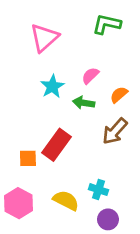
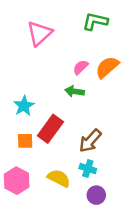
cyan star: (52, 86) -> (24, 106), moved
orange semicircle: (119, 95) -> (107, 67), moved, size x1.5
brown arrow: (115, 131) -> (90, 141), moved

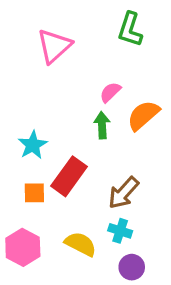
green L-shape: (95, 21) -> (130, 29), turned -85
orange semicircle: (107, 67) -> (143, 115), moved
green arrow: (75, 91) -> (102, 125), turned 78

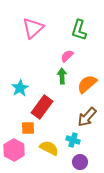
green L-shape: (130, 29) -> (79, 30), moved
orange semicircle: (143, 115) -> (87, 84), moved
orange square: (34, 193) -> (28, 128), moved
brown arrow: (123, 193) -> (87, 117), moved

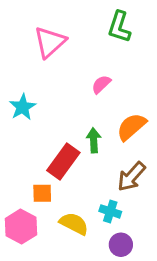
green L-shape: (79, 30) -> (119, 27), moved
green arrow: (62, 76) -> (94, 140), moved
cyan star: (20, 88) -> (23, 107), moved

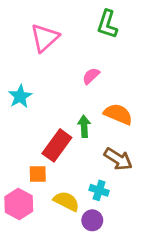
orange semicircle: (131, 127) -> (118, 114), turned 64
brown arrow: (131, 177) -> (118, 159), turned -100
purple circle: (121, 245) -> (92, 220), moved

